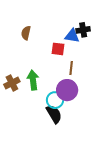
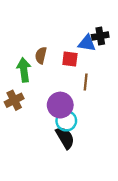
brown semicircle: (26, 33) -> (41, 55), moved
green arrow: (33, 80) -> (24, 70), moved
purple circle: (67, 90) -> (60, 105), moved

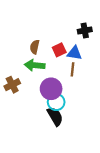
blue triangle: (87, 43) -> (75, 53), moved
red square: (70, 59) -> (59, 50), turned -32
green arrow: (24, 70) -> (35, 65), moved, turned -78

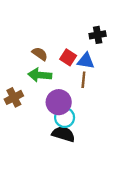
brown semicircle: (35, 47) -> (40, 54), turned 112
red square: (59, 50) -> (68, 57), turned -32
black semicircle: (55, 116) -> (63, 134), turned -42

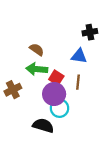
red square: (68, 57) -> (56, 78), moved
brown line: (83, 80) -> (78, 82), moved
black semicircle: (63, 134) -> (43, 126), moved

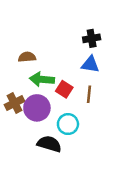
black cross: (90, 32) -> (92, 38), moved
brown semicircle: (37, 50) -> (27, 57), moved, turned -40
purple circle: (54, 94) -> (37, 108), moved

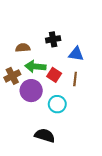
black cross: (92, 38) -> (53, 39), moved
brown cross: (15, 103) -> (12, 76), moved
black semicircle: (49, 144) -> (45, 135), moved

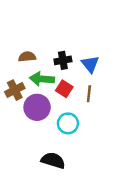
black cross: (53, 39) -> (63, 60), moved
blue triangle: (76, 54) -> (90, 64), turned 42

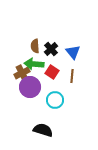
brown semicircle: (27, 57) -> (35, 46), moved, turned -88
black cross: (63, 60) -> (51, 49), turned -32
brown cross: (15, 90) -> (22, 73), moved

